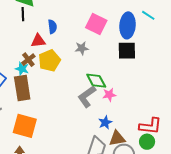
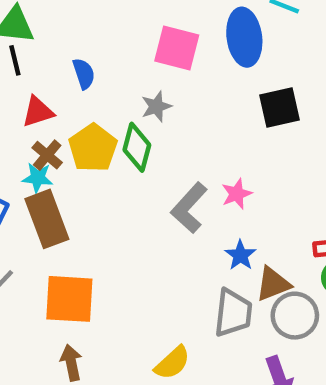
red triangle: (38, 41) -> (38, 112), moved
black square: (127, 51) -> (280, 108), moved
green diamond: (96, 81) -> (137, 147), moved, turned 55

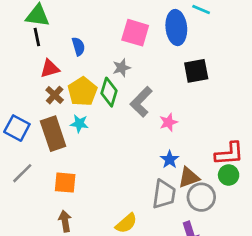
cyan star: (38, 178) -> (79, 124), moved
gray L-shape: (189, 208) -> (141, 102), moved
orange square: (69, 299) -> (65, 183), size x0.7

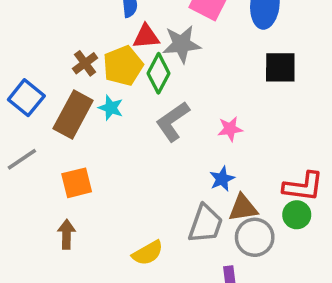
gray star: (122, 68) -> (182, 44), size x1.5
red triangle: (50, 69) -> (146, 37), moved
gray L-shape: (141, 102) -> (173, 121), moved
brown rectangle: (53, 134) -> (73, 114), turned 36
orange square: (65, 183) -> (77, 183), turned -30

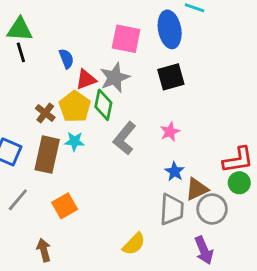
black square: (280, 67) -> (171, 77), moved
brown arrow: (66, 234) -> (44, 250), moved

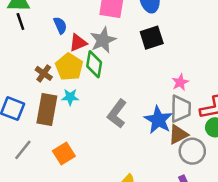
pink star: (170, 132) -> (180, 82), moved
gray L-shape: (125, 138) -> (117, 114), moved
blue star: (175, 172) -> (158, 120), size x1.6
gray trapezoid: (172, 209) -> (181, 109), moved

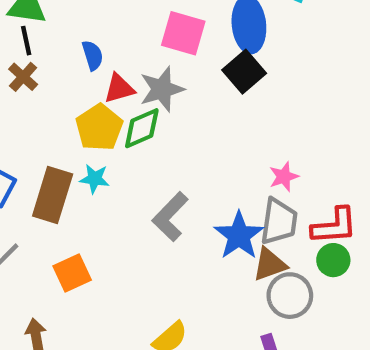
black square: (152, 38) -> (244, 72), moved, turned -30
green diamond: (94, 64) -> (142, 128), turned 50
brown cross: (44, 73) -> (23, 77), moved

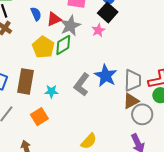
red triangle: (119, 89) -> (54, 19), moved
pink star: (284, 177) -> (98, 30), moved
cyan star: (95, 179) -> (51, 91), moved
blue star: (239, 236) -> (106, 76), moved

